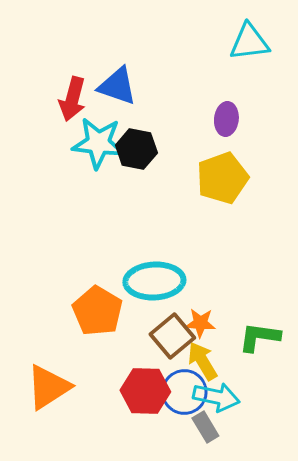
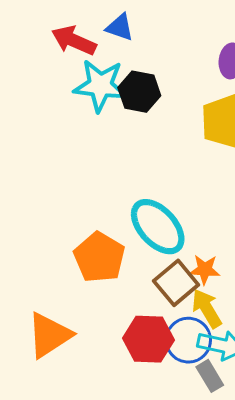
blue triangle: (117, 86) -> (120, 27), size x0.7
red arrow: (72, 99) -> (74, 41), turned 99
cyan ellipse: (154, 281) -> (158, 227), turned 50

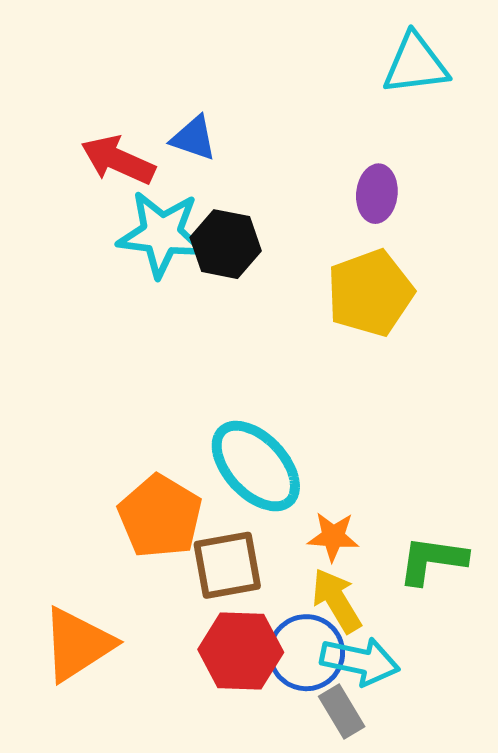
brown square: (176, 283) -> (227, 565), moved, turned 30

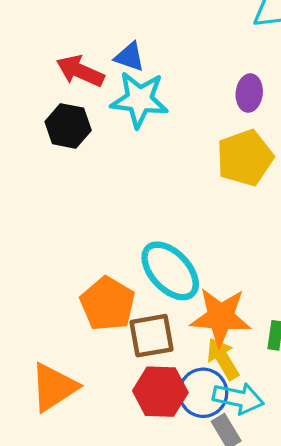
cyan star: (162, 234) -> (139, 100), moved
black hexagon: (226, 244) -> (68, 126), moved
orange star: (333, 537) -> (221, 317), size x1.8

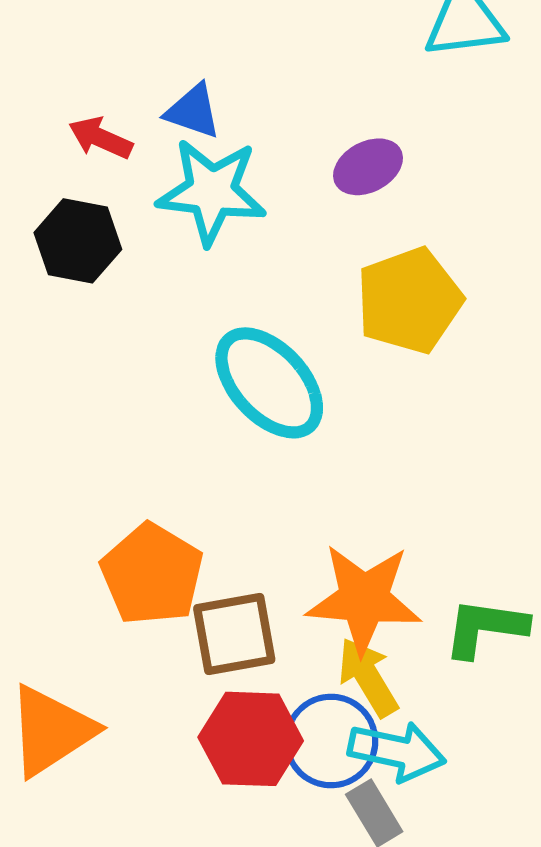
red arrow: (80, 71) -> (100, 138), size x0.7
purple ellipse: (249, 93) -> (368, 167), moved, turned 56
cyan ellipse: (170, 271) -> (269, 383), moved

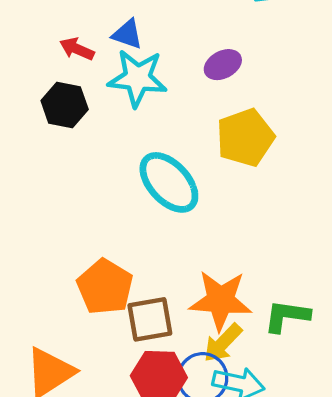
yellow arrow: (368, 677) -> (223, 343), turned -105

